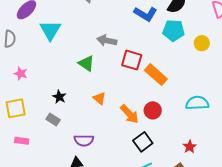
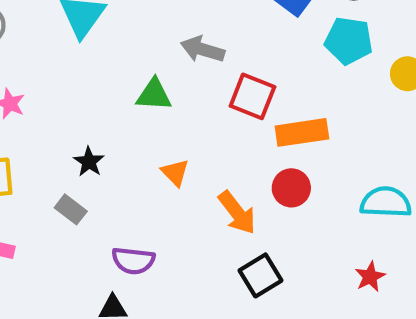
green triangle: (86, 63) -> (154, 95), turned -36
orange rectangle: (156, 75) -> (302, 132), turned -55
red circle: (153, 110) -> (291, 188), moved
red star: (190, 147) -> (370, 277), moved

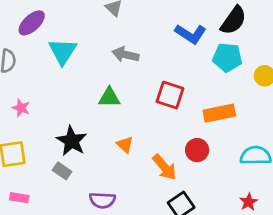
gray arrow: (203, 49) -> (125, 55), moved
orange rectangle: (302, 132) -> (219, 113), moved
black star: (89, 162) -> (72, 141), size x1.6

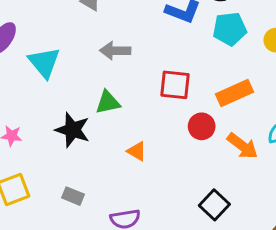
black star: (72, 141) -> (73, 130), moved
red circle: (197, 150) -> (202, 126), moved
orange arrow: (165, 167) -> (243, 146), moved

